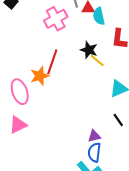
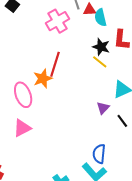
black star: (89, 50) -> (101, 47), moved
purple triangle: (94, 136) -> (103, 108), moved, turned -32

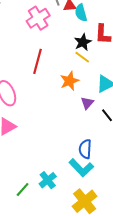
black star: (101, 47) -> (83, 42), turned 30
orange star: (43, 79) -> (70, 81), moved

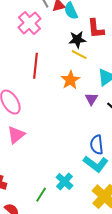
black star: (83, 42) -> (77, 40), turned 30

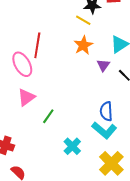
yellow line: (79, 55) -> (83, 20), moved
red line: (36, 66) -> (37, 45), moved
green line: (41, 195) -> (48, 116), moved

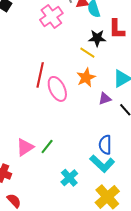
pink ellipse: (22, 64) -> (57, 89), moved
purple triangle: (103, 65) -> (105, 99), turned 32
pink triangle: (26, 97) -> (25, 147), moved

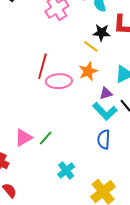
pink ellipse: (57, 89) -> (59, 81), turned -70
cyan L-shape: (102, 164) -> (105, 111), moved

